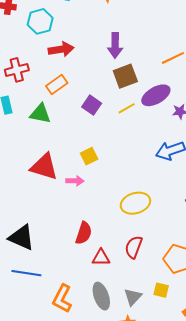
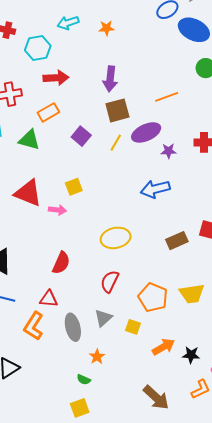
yellow line: (127, 108) -> (116, 143), turned -36
red triangle: (101, 258) -> (49, 299), moved
gray triangle: (133, 297) -> (103, 318), moved

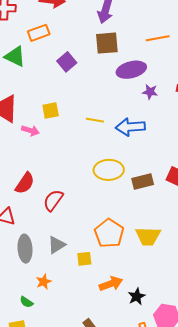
yellow line: (116, 143) -> (95, 120), moved, turned 60
yellow ellipse: (116, 238) -> (109, 170), moved
red semicircle: (110, 281) -> (53, 200), moved
yellow square: (133, 327) -> (84, 259), turned -35
black star: (191, 355) -> (137, 296), turned 30

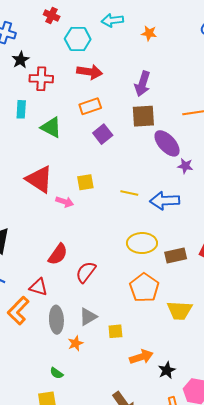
orange rectangle: (39, 33) -> (90, 106), moved
purple ellipse: (131, 70) -> (167, 143), turned 60
orange pentagon: (109, 233) -> (144, 288), moved
orange star: (44, 282) -> (76, 343), moved

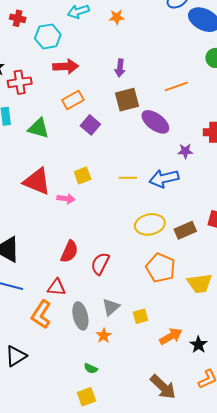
purple arrow: (143, 84) -> (120, 68), size x0.7
purple star: (185, 166) -> (185, 151), moved

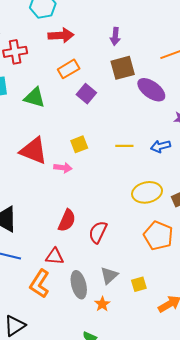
blue arrow: (164, 178) -> (161, 146), size x0.7

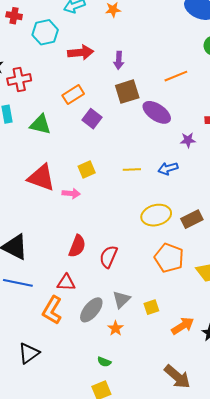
red arrow: (61, 35) -> (81, 52), moved
gray ellipse: (79, 285) -> (91, 310), turned 56

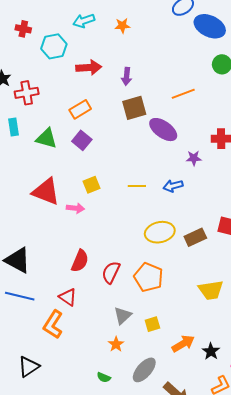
purple square: (92, 119) -> (82, 140), moved
orange pentagon: (169, 258) -> (149, 277), moved
red triangle: (66, 283) -> (68, 297), turned 30
gray ellipse: (91, 310) -> (144, 370), moved

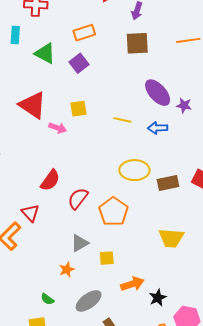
purple ellipse: (163, 130) -> (158, 93), moved

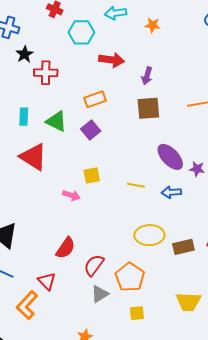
cyan rectangle: (15, 35) -> (24, 117), moved
red triangle: (33, 105) -> (33, 157), moved
gray triangle: (80, 243) -> (100, 294), moved
yellow square: (107, 258) -> (137, 313), moved

